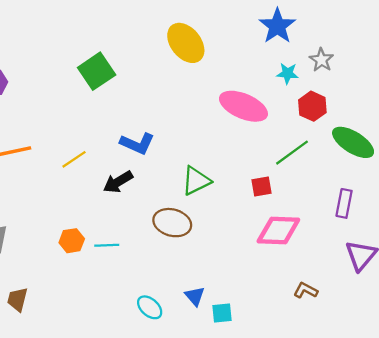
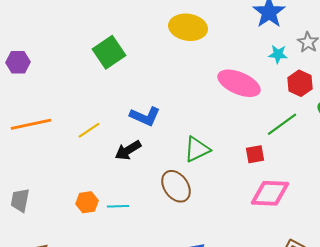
yellow ellipse: (186, 43) -> (188, 27), turned -42
brown ellipse: (172, 223) -> (176, 186), turned 40

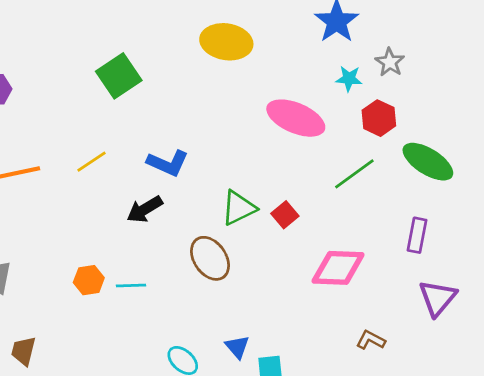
yellow line: (89, 130) -> (92, 162), moved
red square: (255, 154) -> (285, 215), moved, turned -30

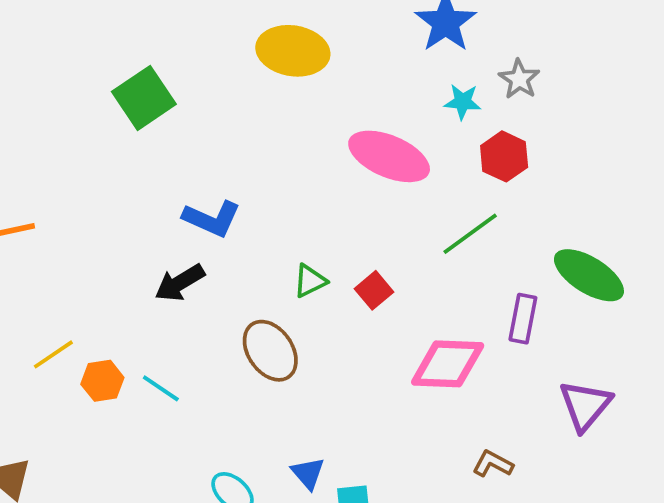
yellow line: (92, 162) -> (53, 354), moved
green ellipse: (428, 162) -> (589, 275), moved
green triangle: (239, 208) -> (310, 281), size x0.7
purple rectangle: (417, 235) -> (523, 319), moved
cyan line: (131, 286) -> (161, 388), turned 36

